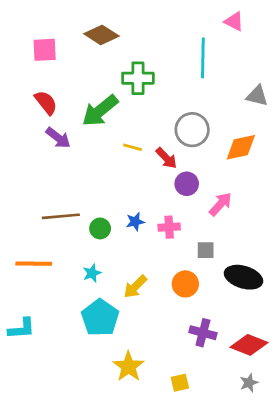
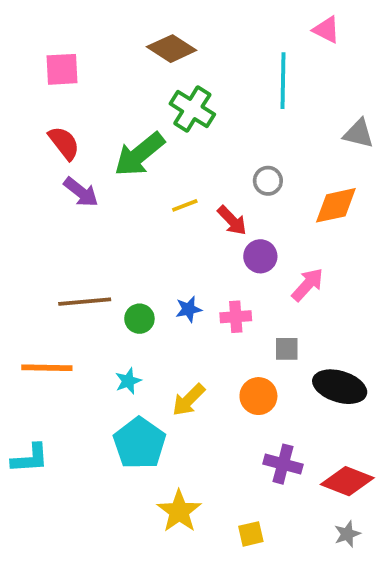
brown diamond: (101, 35) -> (172, 49), moved
green cross: (138, 78) -> (192, 109), turned 32
gray circle: (192, 130) -> (268, 181), size x0.6
yellow line: (133, 147) -> (185, 205), turned -36

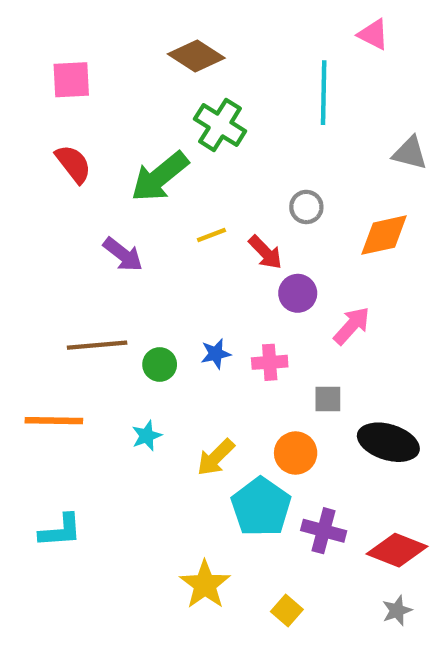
purple arrow: (81, 192) -> (123, 254), moved
cyan pentagon: (139, 443) -> (261, 507), moved
cyan L-shape: (30, 458) -> (60, 531), moved
yellow square: (251, 534) -> (287, 611), turned -36

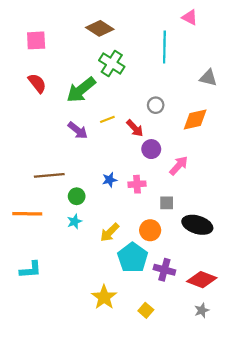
purple arrow: (123, 254) -> (78, 130), moved
green circle: (160, 365) -> (77, 196), moved

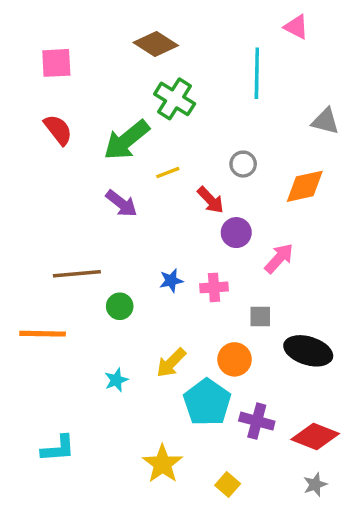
yellow line: (107, 119) -> (168, 173), moved
cyan star: (74, 221) -> (116, 380), moved
cyan L-shape: (31, 270) -> (58, 449), moved

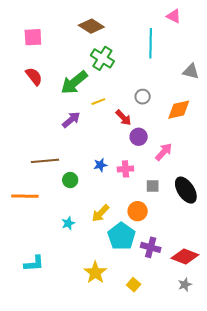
purple arrow: (121, 203) -> (71, 120), turned -78
black ellipse: (308, 351) -> (186, 190), moved, turned 40

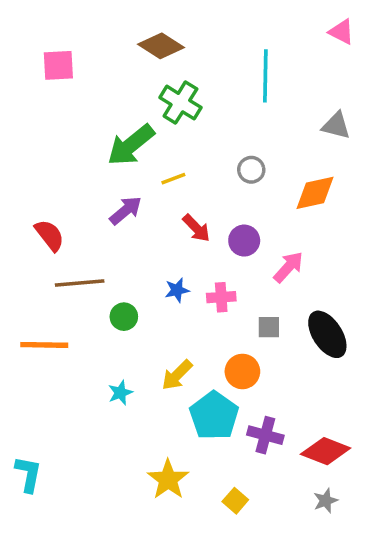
pink triangle: (174, 16) -> (342, 32), moved
red semicircle: (34, 76) -> (50, 235), moved
red arrow: (123, 118) -> (196, 228), moved
cyan L-shape: (34, 263) -> (28, 474), moved, turned -75

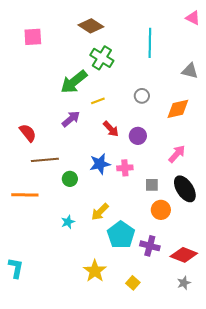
pink arrow: (288, 267) -> (177, 154), moved
blue star: (177, 290) -> (100, 164), size x1.5
orange circle: (242, 371) -> (161, 210), moved

